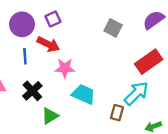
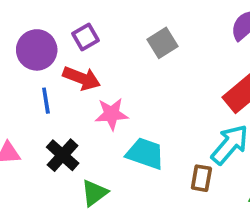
gray square: (113, 28) -> (162, 43), moved, turned 36

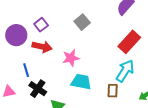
blue line: (46, 101) -> (26, 70), moved
pink star: (112, 114) -> (71, 58), moved

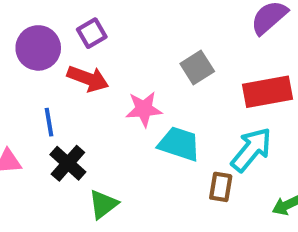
gray square: (82, 22) -> (197, 67), moved
red rectangle: (129, 42) -> (267, 92), turned 30
cyan trapezoid: (81, 82) -> (179, 144), moved

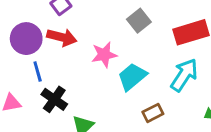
purple circle: (38, 48) -> (26, 39), moved
cyan trapezoid: (179, 144) -> (132, 77), turned -52
brown rectangle: (221, 187) -> (153, 113), moved, turned 60

